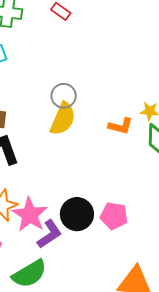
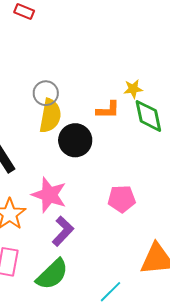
black circle: (77, 214) -> (75, 140), moved
pink star: (30, 215) -> (49, 195), moved

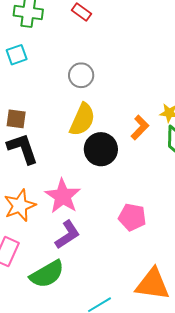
gray circle: (46, 93) -> (81, 75), moved
orange L-shape: (108, 110) -> (140, 127), turned -60

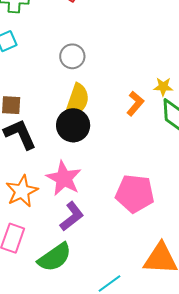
black circle: (101, 149) -> (73, 125), moved
pink pentagon: (132, 217) -> (135, 194), size x1.4

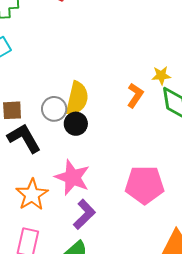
gray circle: (72, 56) -> (54, 109), moved
black circle: (73, 125) -> (76, 124), size x0.7

